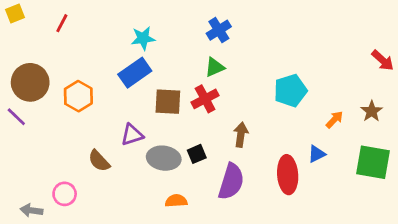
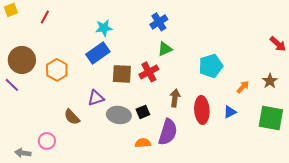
green triangle: (215, 67) -> (165, 49), moved
red ellipse: (288, 175) -> (202, 110), moved
orange semicircle: (176, 201) -> (143, 143), moved

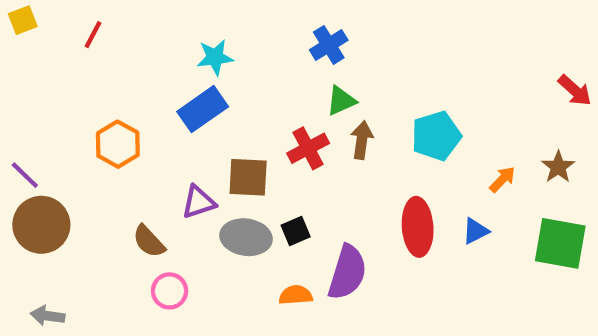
brown circle: (22, 60) -> (41, 225), moved
brown square: (122, 74) -> (248, 177), moved
brown arrow: (175, 98) -> (362, 140), moved
pink circle: (47, 141) -> (170, 291), moved

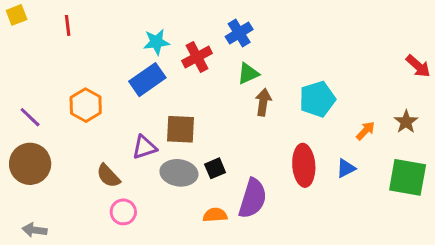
red line: (93, 35) -> (68, 25), turned -35
red cross: (308, 148) -> (197, 57), moved
purple line: (25, 175) -> (30, 117), moved

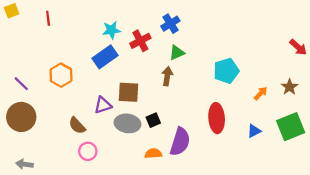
brown arrow: (263, 102) -> (167, 76), moved
blue triangle: (346, 168) -> (254, 131), moved
green square: (408, 177) -> (291, 127), turned -32

